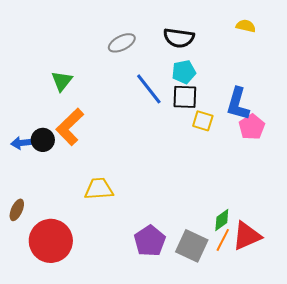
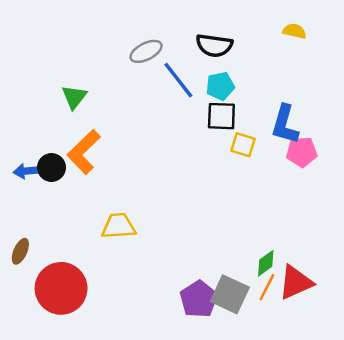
blue line: (149, 89) -> (178, 80), moved
pink pentagon: (252, 127) -> (302, 152), turned 30
purple pentagon: (150, 241) -> (199, 299), moved

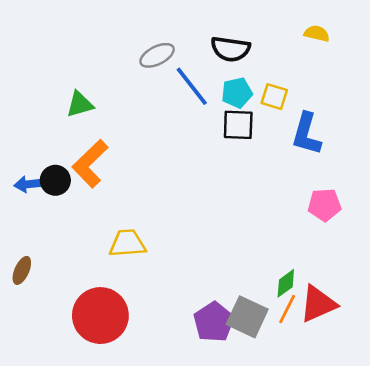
green triangle: (74, 97) -> (80, 104), turned 36
yellow square: (243, 145) -> (274, 97), moved
pink pentagon: (302, 152) -> (324, 205), moved
red circle: (61, 288) -> (100, 316), moved

